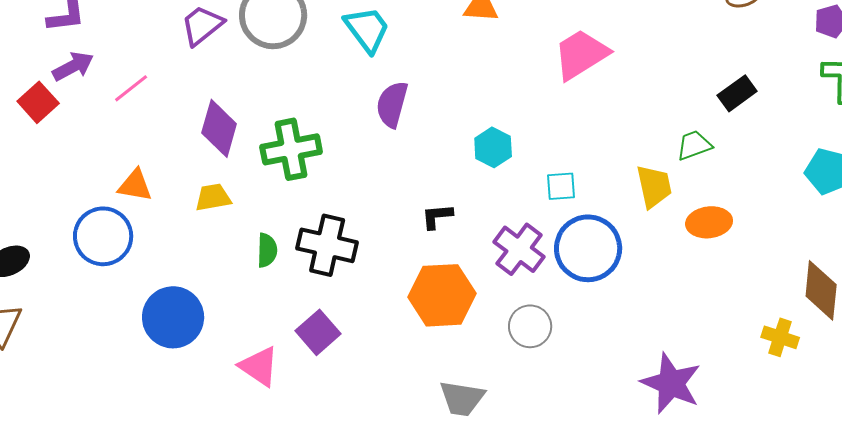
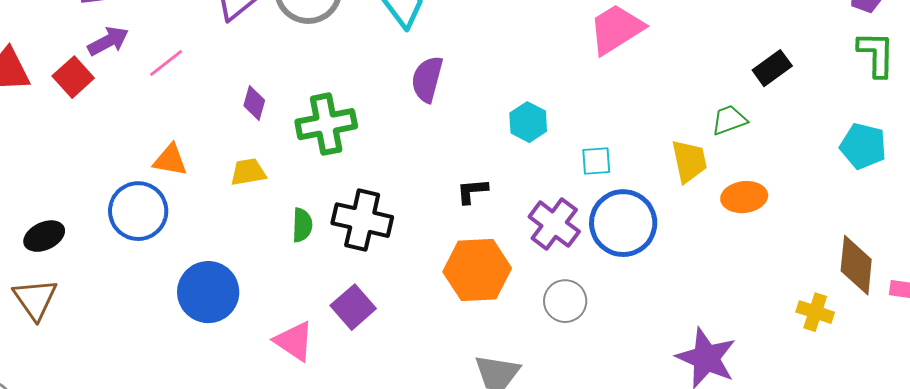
purple diamond: (219, 128) -> (254, 103), size x0.6

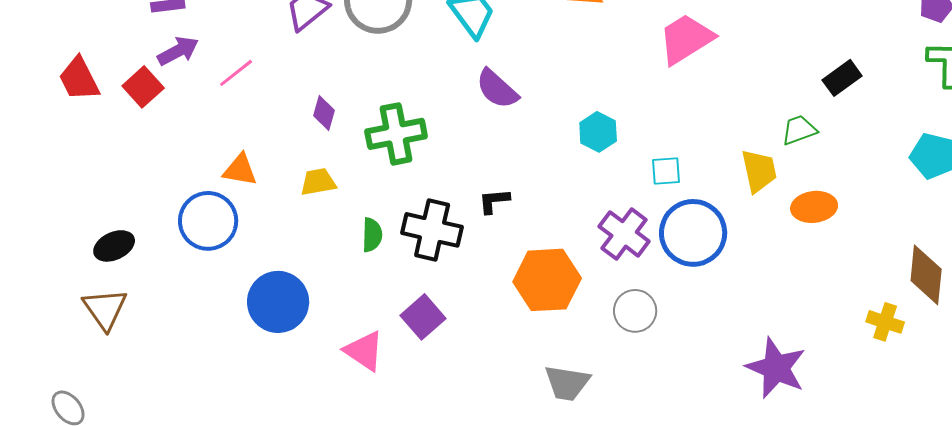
purple semicircle: (427, 79) -> (497, 89), turned -63
black L-shape: (472, 191) -> (494, 201), moved

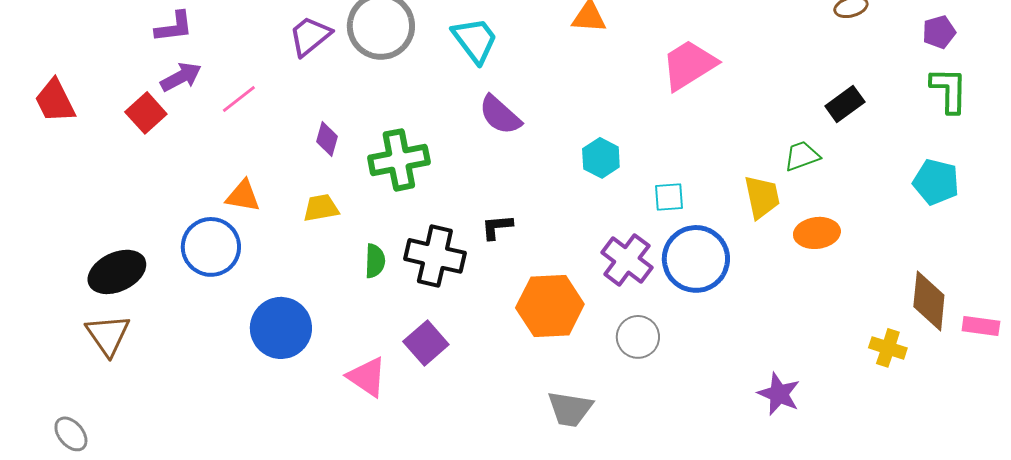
red trapezoid: (79, 79) -> (55, 101), moved
black ellipse: (114, 246) -> (117, 272), size x1.4
purple star: (776, 368) -> (779, 394), size x0.7

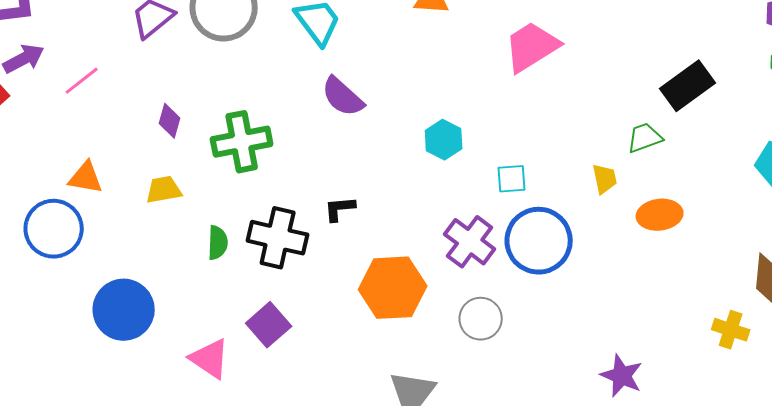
black rectangle: (845, 104) -> (688, 86), size x1.4
yellow trapezoid: (762, 197) -> (605, 179), size x0.7

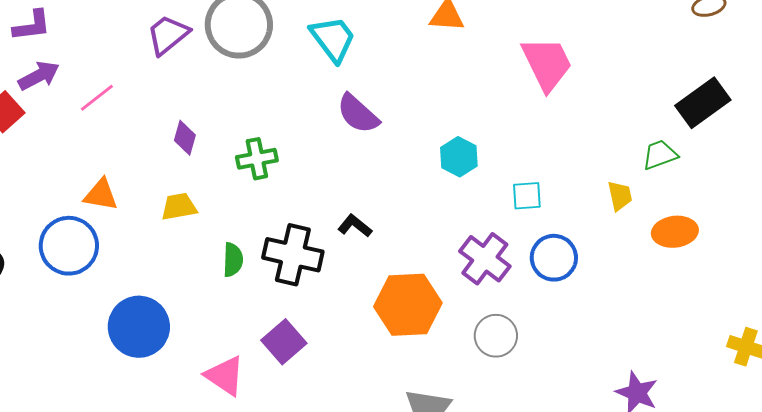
pink trapezoid: (532, 47) -> (547, 64), turned 96
green cross: (242, 142) -> (257, 159), size x0.7
black L-shape: (340, 209) -> (355, 226), turned 44
blue circle: (539, 241) -> (554, 258), size x0.7

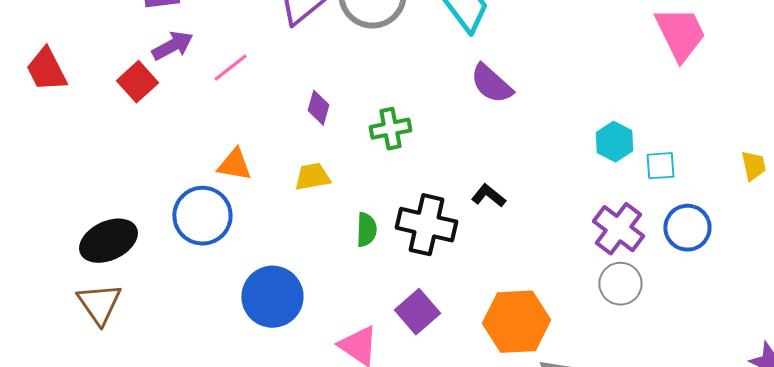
cyan hexagon: (459, 157) -> (614, 142), moved
orange hexagon: (408, 305) -> (516, 322), moved
gray circle: (496, 336) -> (620, 284), moved

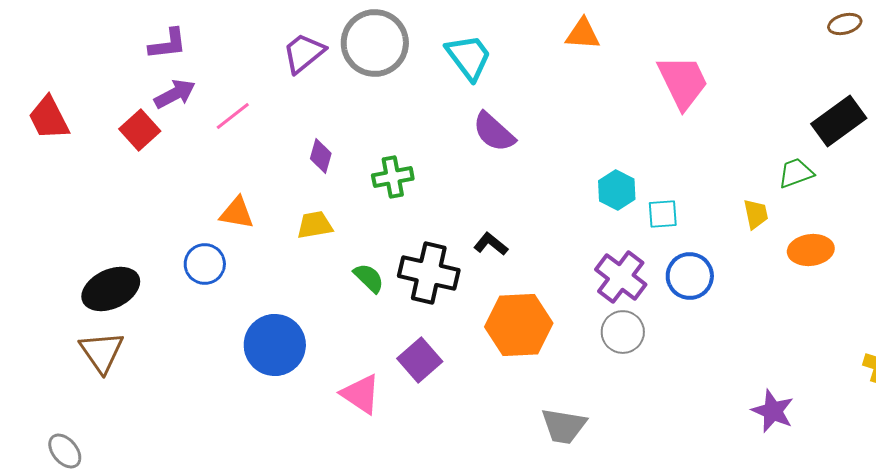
blue circle: (202, 216) -> (205, 264), size x0.7
green semicircle: (366, 230) -> (369, 278), turned -48
orange hexagon: (516, 322) -> (519, 325), moved

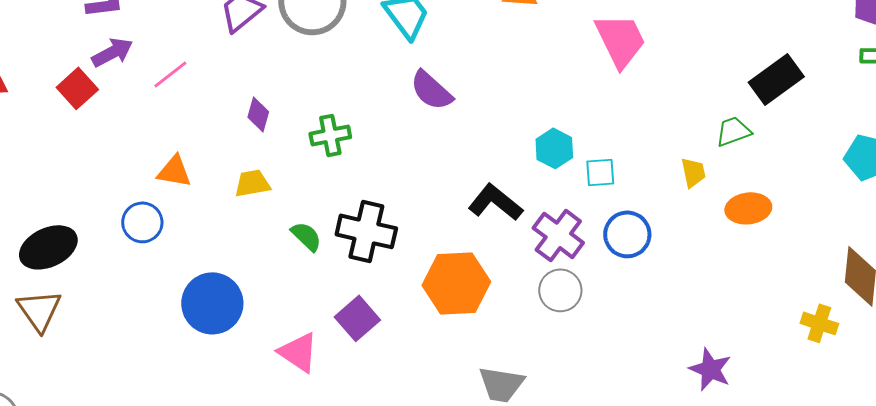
black L-shape: (491, 244) -> (495, 202), moved, size x1.6

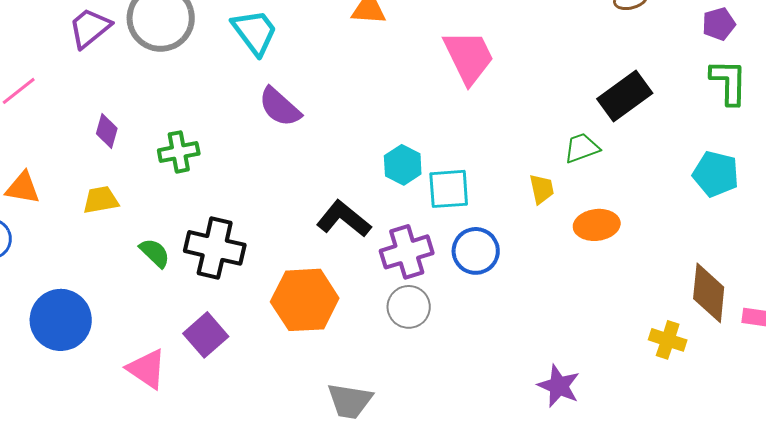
cyan square: (600, 172) -> (449, 189), size x1.4
purple cross: (558, 235) -> (407, 252), turned 36

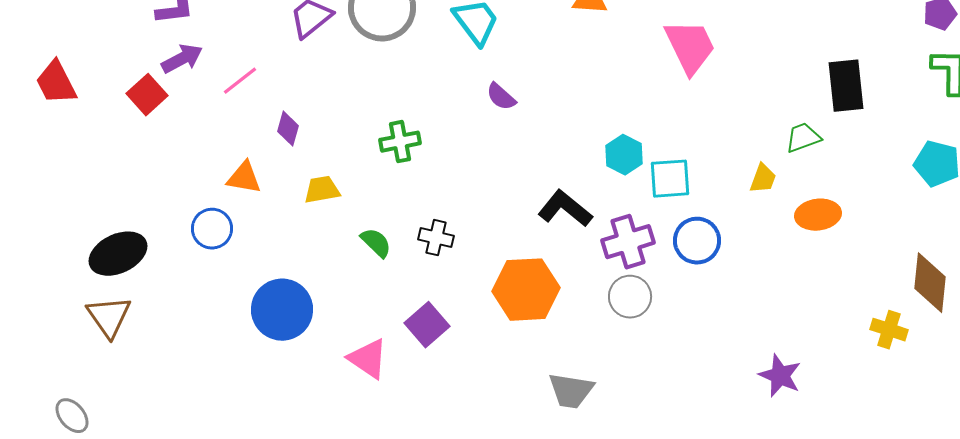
black rectangle: (625, 96) -> (846, 86), turned -60
purple semicircle: (280, 107) -> (501, 97), size x0.7
purple diamond: (107, 131) -> (288, 129), moved
yellow trapezoid: (542, 189) -> (763, 179), turned 32
black cross: (215, 248) -> (436, 238), size x0.6

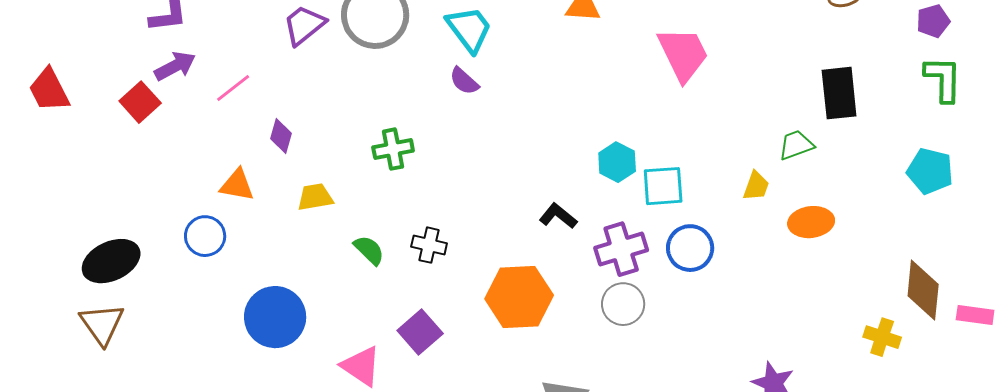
purple semicircle: (501, 97) -> (464, 81), moved
black L-shape: (565, 209) -> (558, 216), size x0.7

